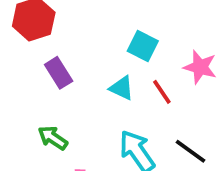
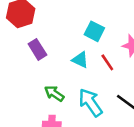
green arrow: (53, 138) -> (54, 93), moved

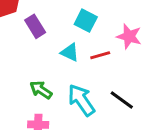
purple rectangle: (37, 49) -> (35, 26), moved
red line: (107, 62) -> (100, 55), turned -72

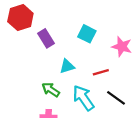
cyan triangle: (70, 52) -> (67, 66), moved, turned -42
red line: (100, 55) -> (101, 72), moved

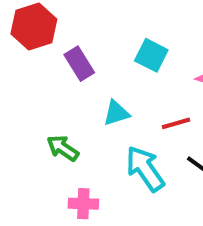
green arrow: (51, 90) -> (63, 148), moved

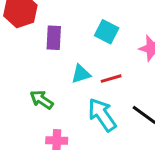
purple rectangle: (79, 64) -> (54, 38), turned 35
red line: (176, 123) -> (111, 79), moved

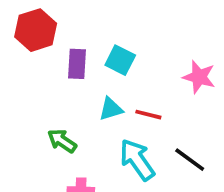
cyan square: (107, 32) -> (120, 60), moved
red line: (111, 79) -> (148, 115), turned 30

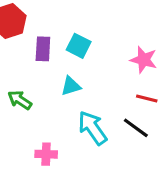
red line: (148, 115) -> (147, 98), moved
green arrow: (62, 141) -> (20, 100), moved

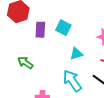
cyan triangle: (71, 86) -> (76, 54), moved

